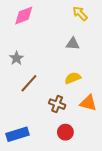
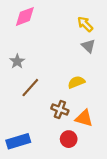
yellow arrow: (80, 13) -> (85, 24), moved
gray triangle: (73, 44) -> (88, 46), moved, turned 40
orange triangle: (88, 103) -> (84, 118), moved

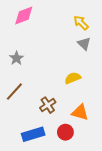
brown line: (30, 88) -> (14, 92), moved
brown cross: (60, 110) -> (48, 105), moved, turned 35
blue rectangle: (18, 141) -> (33, 134), moved

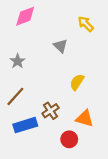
gray triangle: (84, 44) -> (60, 46), moved
yellow semicircle: (73, 78) -> (77, 82), turned -35
blue rectangle: (33, 134) -> (25, 125), moved

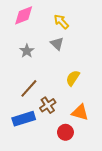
yellow arrow: (86, 24) -> (61, 22), moved
gray star: (18, 61) -> (27, 51), moved
brown line: (15, 96) -> (29, 88), moved

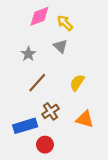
pink diamond: (24, 15) -> (39, 16), moved
brown line: (29, 88) -> (37, 83), moved
red circle: (65, 132) -> (45, 145), moved

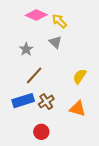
pink diamond: (39, 16) -> (36, 15), turned 45
yellow semicircle: (77, 83) -> (80, 76), moved
blue rectangle: (25, 126) -> (23, 101), moved

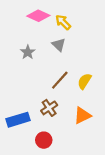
brown line: (34, 75) -> (60, 80), moved
blue rectangle: (23, 101) -> (18, 120), moved
orange triangle: (78, 109) -> (82, 115), turned -42

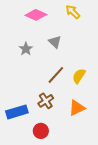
yellow arrow: (63, 22) -> (73, 12), moved

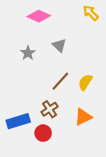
yellow arrow: (73, 12) -> (91, 13), moved
red circle: (41, 131) -> (43, 133), moved

